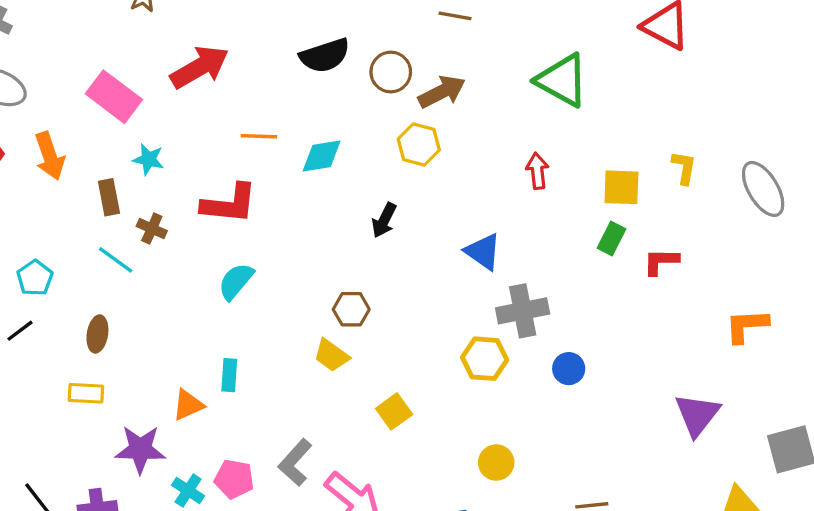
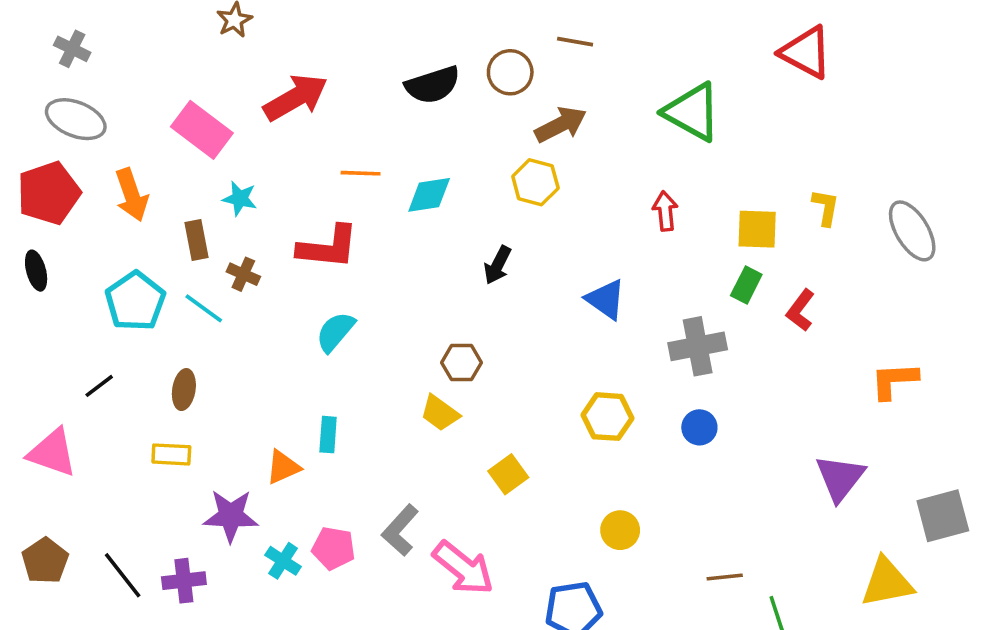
brown circle: (391, 72) -> (510, 72), moved
red L-shape: (661, 261) -> (800, 310), turned -54
cyan pentagon: (35, 278) -> (135, 301), moved, size x1.5
gray cross: (523, 311) -> (698, 346), moved

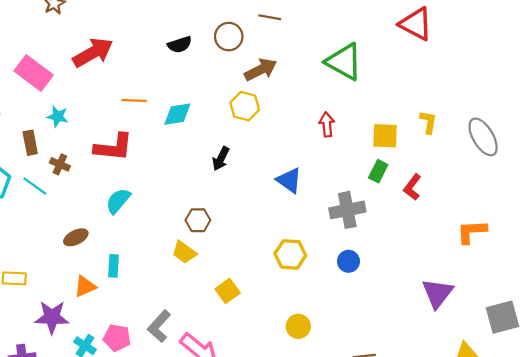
black semicircle: (433, 85) -> (180, 45), size x0.7
brown ellipse: (184, 390) -> (76, 237), moved, turned 55

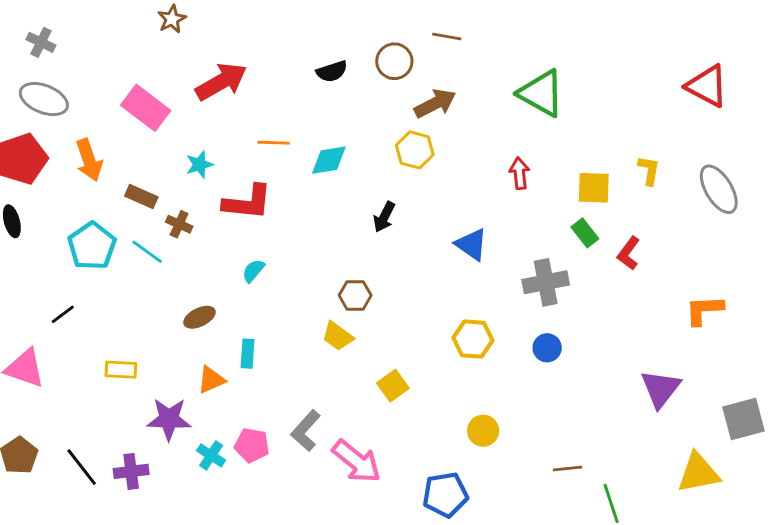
red triangle: (416, 24) -> (707, 86), moved
cyan star: (58, 116) -> (199, 165), moved, turned -30
brown rectangle: (30, 143) -> (141, 197), turned -55
green rectangle: (378, 171) -> (585, 233), turned -65
cyan semicircle: (118, 201) -> (253, 271), size x0.7

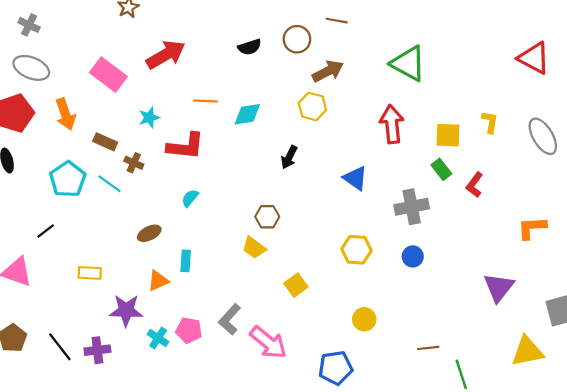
red arrow: (519, 173) -> (392, 124), size x1.6

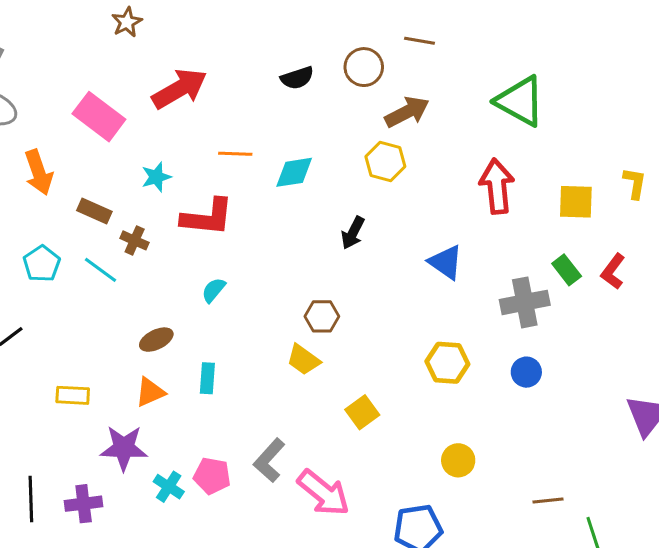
green rectangle: (441, 169) -> (567, 270), moved
cyan pentagon: (68, 179) -> (42, 264), size x0.7
orange triangle: (158, 281) -> (150, 392), moved
black line: (60, 347) -> (31, 499), turned 36

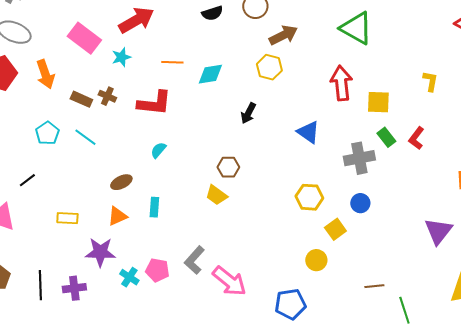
cyan star: (156, 177) -> (121, 57), moved
yellow square: (576, 202) -> (378, 102), moved
brown cross: (135, 240) -> (107, 96), moved
yellow square: (362, 412) -> (335, 229), moved

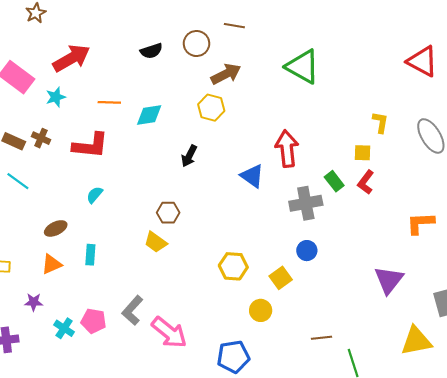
red arrow: (341, 83) -> (287, 149), moved
yellow square: (378, 102) -> (363, 153), moved, size x0.7
yellow hexagon: (309, 197) -> (233, 266), moved
purple star: (100, 252) -> (34, 302), size x0.6

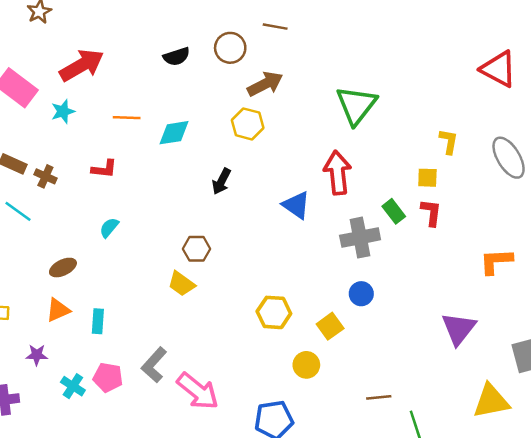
green triangle: (303, 67) -> (356, 105), moved, turned 39
brown cross: (41, 138) -> (45, 176), moved
red L-shape: (90, 145) -> (104, 169), size x0.6
red L-shape: (366, 182) -> (431, 213), turned 150
cyan rectangle: (90, 255) -> (98, 321), moved

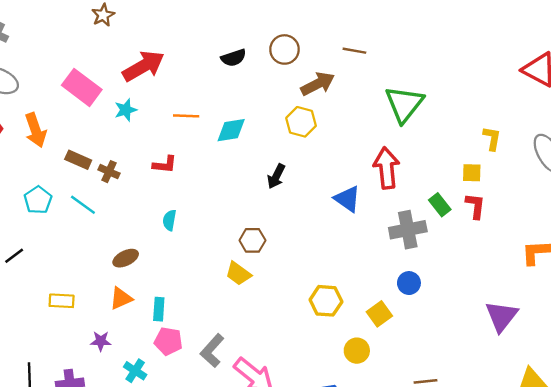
brown line: (275, 27) -> (354, 51), moved
cyan semicircle: (109, 228) -> (169, 220), turned -30
pink pentagon: (108, 377) -> (168, 341), moved

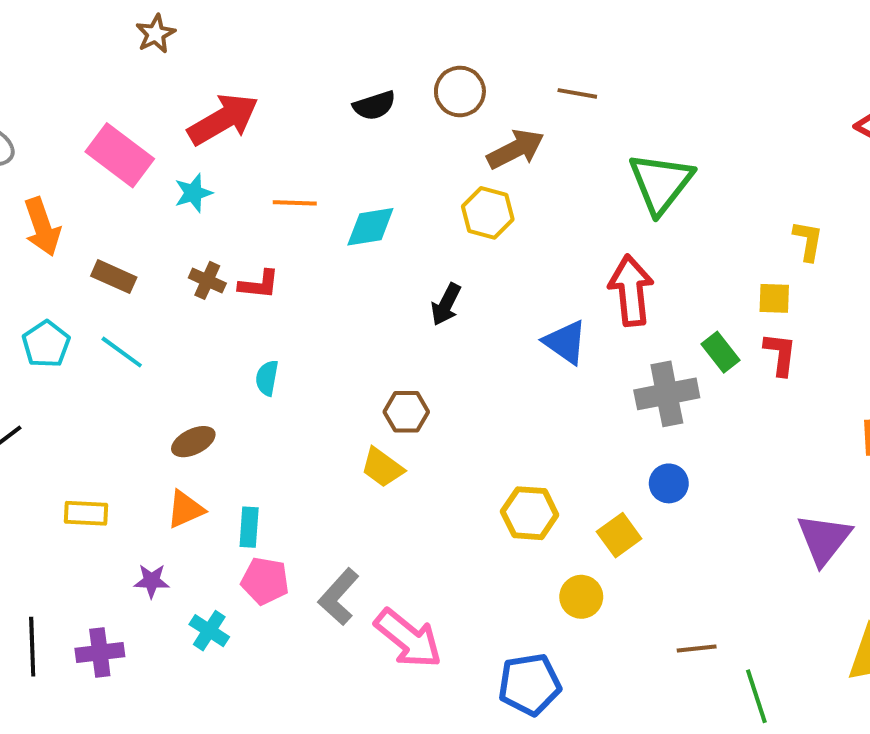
brown cross: (109, 172) -> (207, 280), moved

